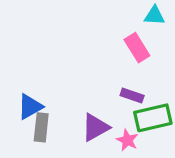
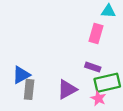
pink rectangle: (137, 48) -> (96, 34), turned 48
pink star: (127, 140) -> (98, 98), moved

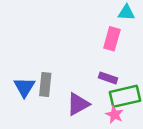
blue triangle: (21, 75) -> (24, 87), turned -30
gray rectangle: (29, 89) -> (45, 85), moved

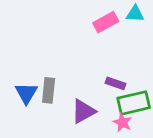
pink rectangle: (112, 39) -> (106, 22), moved, turned 45

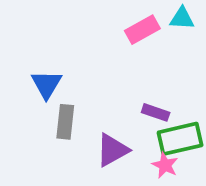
blue triangle: (26, 93) -> (46, 84), moved

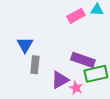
purple rectangle: (156, 112) -> (83, 60), size x1.6
pink star: (165, 165) -> (76, 88), moved

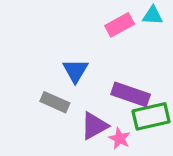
blue triangle: (25, 45) -> (75, 71), moved
gray rectangle: (35, 65) -> (55, 102), turned -72

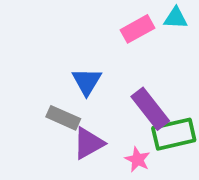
purple rectangle: (131, 94) -> (150, 109), turned 33
purple triangle: (94, 126) -> (89, 143), moved

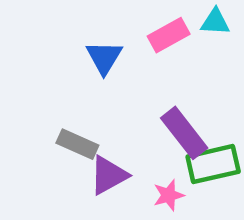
blue triangle: (87, 82) -> (104, 57), moved
pink star: (138, 160) -> (169, 195), turned 30

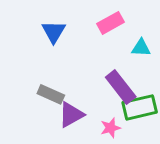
cyan triangle: (215, 22) -> (141, 48), moved
blue triangle: (104, 57) -> (54, 32), moved

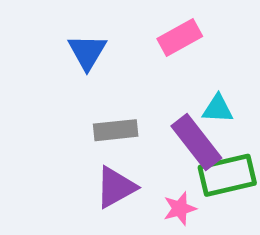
cyan triangle: (141, 48) -> (218, 109), moved
gray rectangle: (51, 94) -> (116, 130), moved, turned -30

